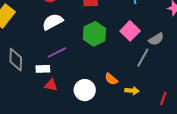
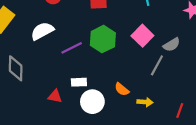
white semicircle: (53, 22) -> (42, 31), moved
purple line: (57, 52) -> (72, 48), moved
white rectangle: (43, 69) -> (79, 82), moved

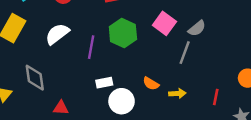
purple line: (72, 48) -> (91, 47), turned -45
red triangle: (55, 96) -> (61, 108), moved

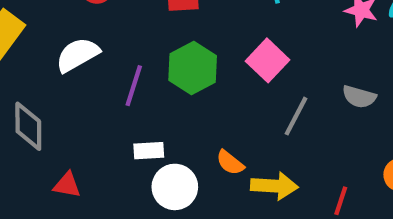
gray semicircle: (197, 28) -> (359, 97), moved, turned 48
yellow arrow: (177, 93) -> (274, 186), size x1.5

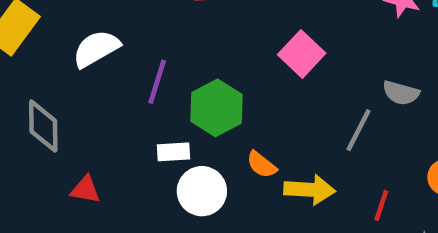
green hexagon: (193, 68) -> (216, 108), moved
gray line: (296, 116) -> (359, 130), moved

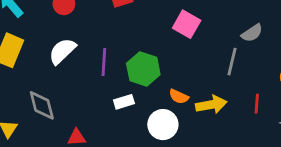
gray semicircle: (401, 93) -> (252, 33), turned -35
white circle: (202, 191) -> (163, 125), moved

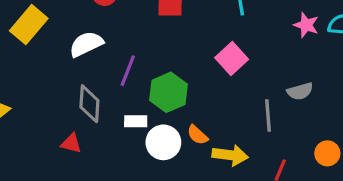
gray line: (232, 62) -> (268, 116), turned -36
gray diamond: (42, 105) -> (89, 104), moved
white circle: (163, 125) -> (163, 142), moved

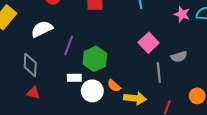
pink square: (232, 59) -> (149, 43), moved
gray diamond: (89, 104) -> (30, 65), moved

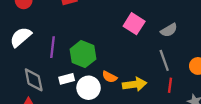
gray diamond: (30, 65) -> (34, 80), moved
gray line: (159, 72) -> (164, 60), moved

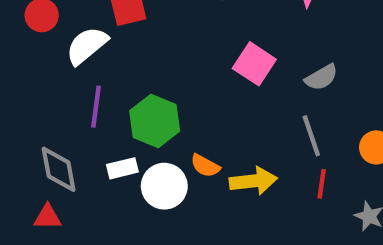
white semicircle: (21, 37) -> (87, 46), moved

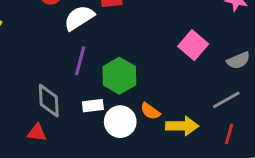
gray line: (311, 136) -> (226, 100), turned 72

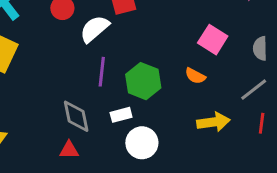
gray semicircle: (238, 60) -> (260, 48), turned 120
orange semicircle: (150, 111) -> (195, 76), moved
white circle: (120, 122) -> (142, 143), moved

